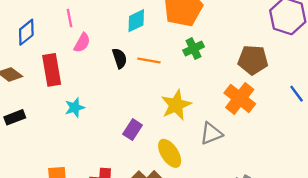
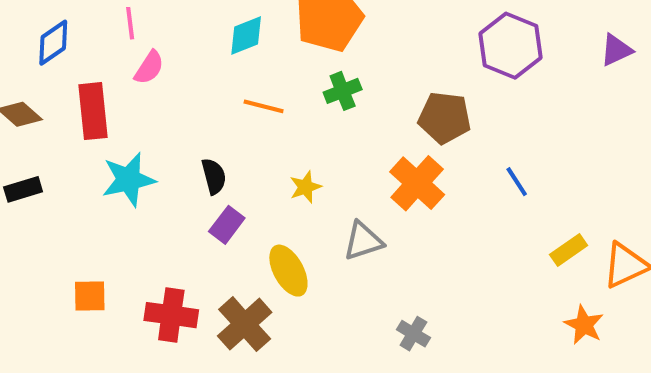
black semicircle: (120, 58) -> (214, 176), moved
yellow star: (176, 105) -> (305, 187), size x0.6
cyan star: (75, 108) -> (129, 180), size x1.5

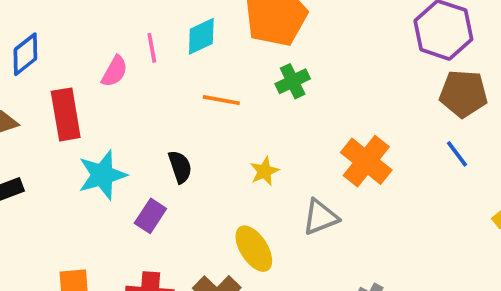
pink line: (130, 23) -> (152, 48), moved
brown pentagon: (445, 118) -> (463, 94), moved
purple rectangle: (227, 225) -> (150, 216), moved

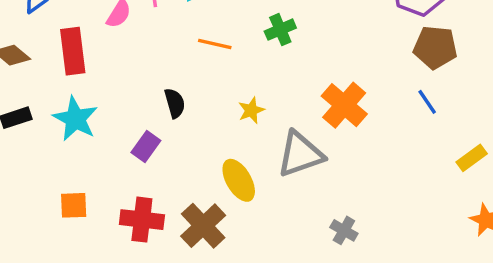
cyan star: (102, 175) -> (75, 119), moved, turned -30
gray triangle: (320, 217) -> (300, 154), size x1.4

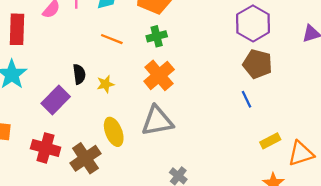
orange cross: (344, 105) -> (159, 75), moved
yellow star: (251, 110) -> (106, 84), moved
purple rectangle: (146, 147) -> (56, 100), size x1.4

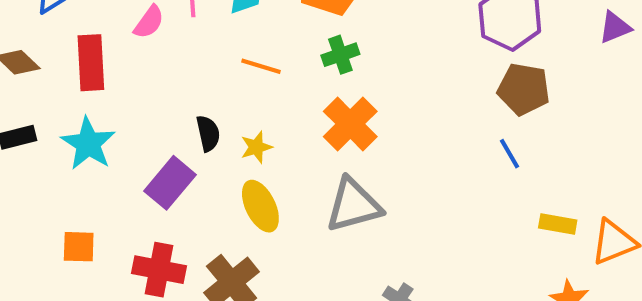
yellow ellipse: (114, 132) -> (260, 206), moved
yellow rectangle: (270, 141) -> (558, 224), turned 42

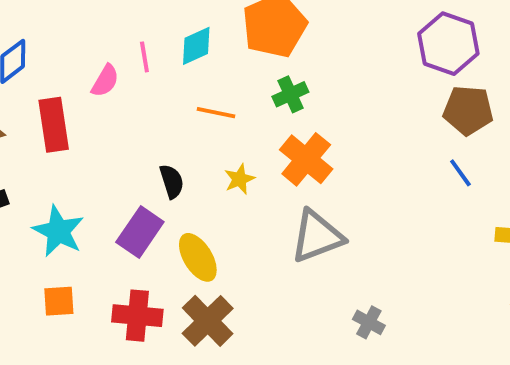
cyan star: (88, 144) -> (58, 231), moved
yellow star: (256, 147) -> (239, 179), moved
yellow ellipse: (260, 206) -> (198, 257), moved

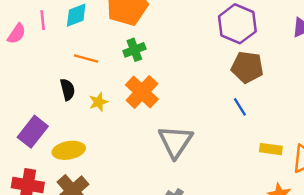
black semicircle: (172, 181) -> (67, 90), moved
gray triangle: (317, 236) -> (175, 142), moved, turned -39
yellow ellipse: (198, 257) -> (69, 150), turned -72

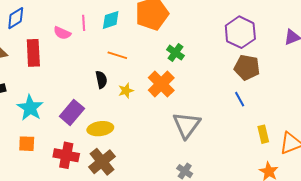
pink semicircle: (17, 34) -> (62, 33), turned 78
green cross: (134, 50) -> (175, 53), moved, turned -36
yellow rectangle: (271, 149) -> (263, 134), turned 66

